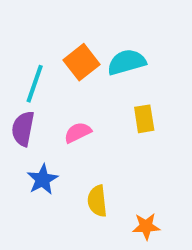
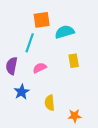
orange square: (82, 62) -> (42, 20), moved, turned 30
cyan line: (35, 84) -> (30, 43), moved

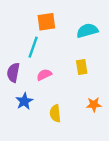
cyan semicircle: (65, 32) -> (87, 31), moved
orange star: (75, 116) -> (94, 105), moved

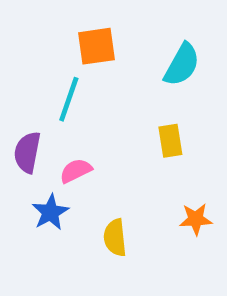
cyan semicircle: (87, 31) -> (182, 65), turned 135
pink semicircle: (44, 75) -> (76, 171), moved

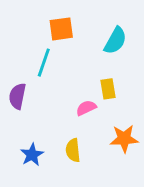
pink semicircle: (76, 171) -> (86, 108), moved
blue star: (50, 212) -> (32, 155), moved
orange star: (196, 219) -> (124, 139), size x1.4

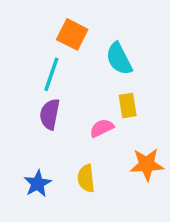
orange square: (61, 29) -> (72, 34), turned 35
cyan semicircle: (115, 41) -> (119, 59), moved, turned 124
purple semicircle: (17, 96) -> (50, 114), moved

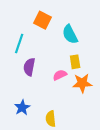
cyan line: (51, 74) -> (19, 43), moved
orange star: (147, 164) -> (82, 83), moved
yellow semicircle: (86, 178) -> (51, 119), moved

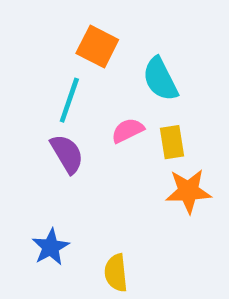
cyan line: (19, 43) -> (69, 100), moved
purple semicircle: (29, 67) -> (67, 154), turned 138
pink semicircle: (60, 75) -> (128, 130), moved

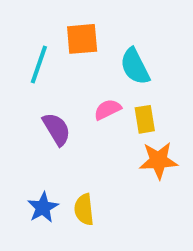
orange square: (97, 46) -> (82, 39), turned -32
cyan line: (69, 100) -> (39, 64), moved
yellow semicircle: (116, 273) -> (84, 209), moved

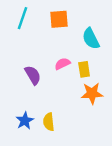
orange square: (82, 39) -> (59, 19), moved
cyan line: (39, 64) -> (23, 18), moved
cyan semicircle: (135, 66) -> (91, 39), moved

